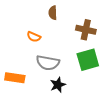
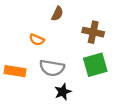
brown semicircle: (53, 13) -> (57, 14), turned -152
orange rectangle: (15, 78) -> (15, 71), moved

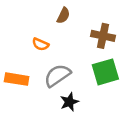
gray semicircle: (52, 68) -> (57, 76), turned 135

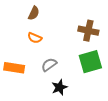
brown semicircle: (63, 15) -> (34, 13), moved
gray semicircle: (57, 76) -> (49, 65), size x0.7

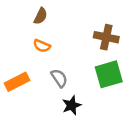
gray semicircle: (49, 65) -> (59, 78), turned 91
orange rectangle: (14, 68) -> (17, 82), turned -36

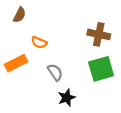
brown semicircle: (41, 16) -> (20, 15), moved
orange rectangle: (17, 82) -> (16, 63), moved

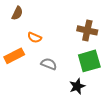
gray semicircle: (55, 72) -> (49, 64), turned -35
black star: (67, 98) -> (77, 86), moved

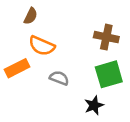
brown semicircle: (17, 13) -> (31, 16), moved
orange semicircle: (35, 38) -> (42, 46), size x1.5

